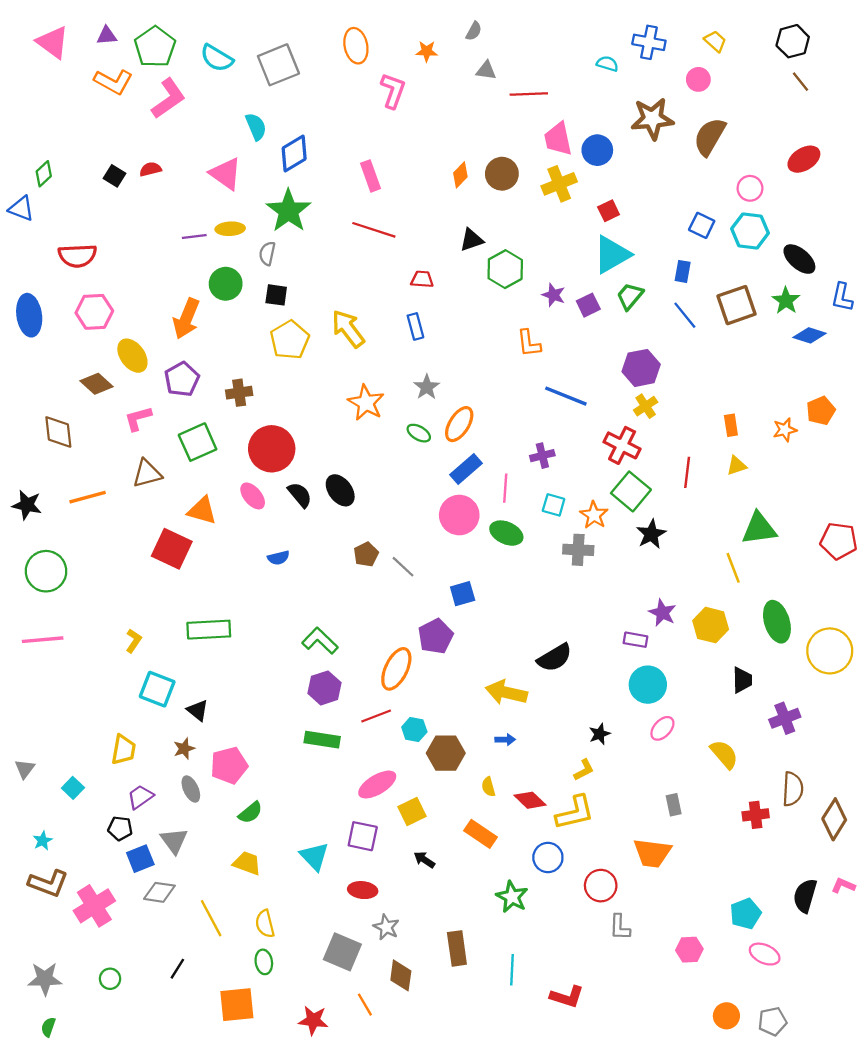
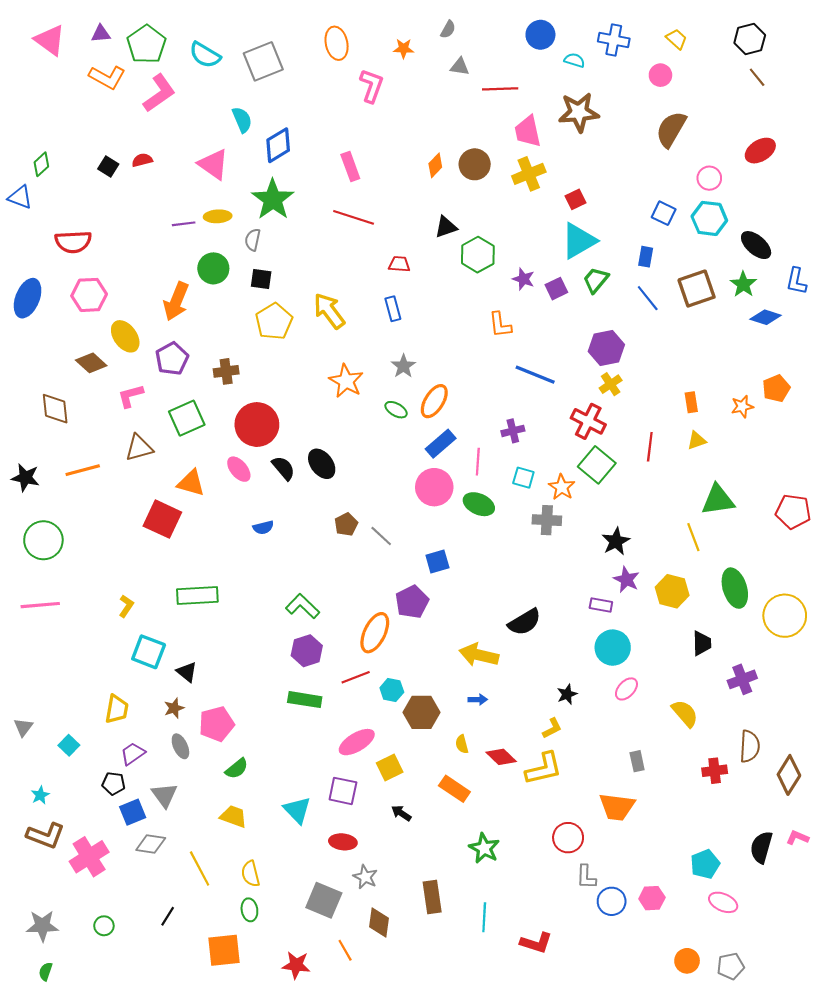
brown star: (652, 119) -> (579, 112), moved
blue circle: (597, 150) -> (540, 35), moved
blue ellipse: (29, 315) -> (28, 298), turned 30
black star: (651, 534) -> (616, 541), moved
blue circle: (548, 858) -> (612, 901), moved

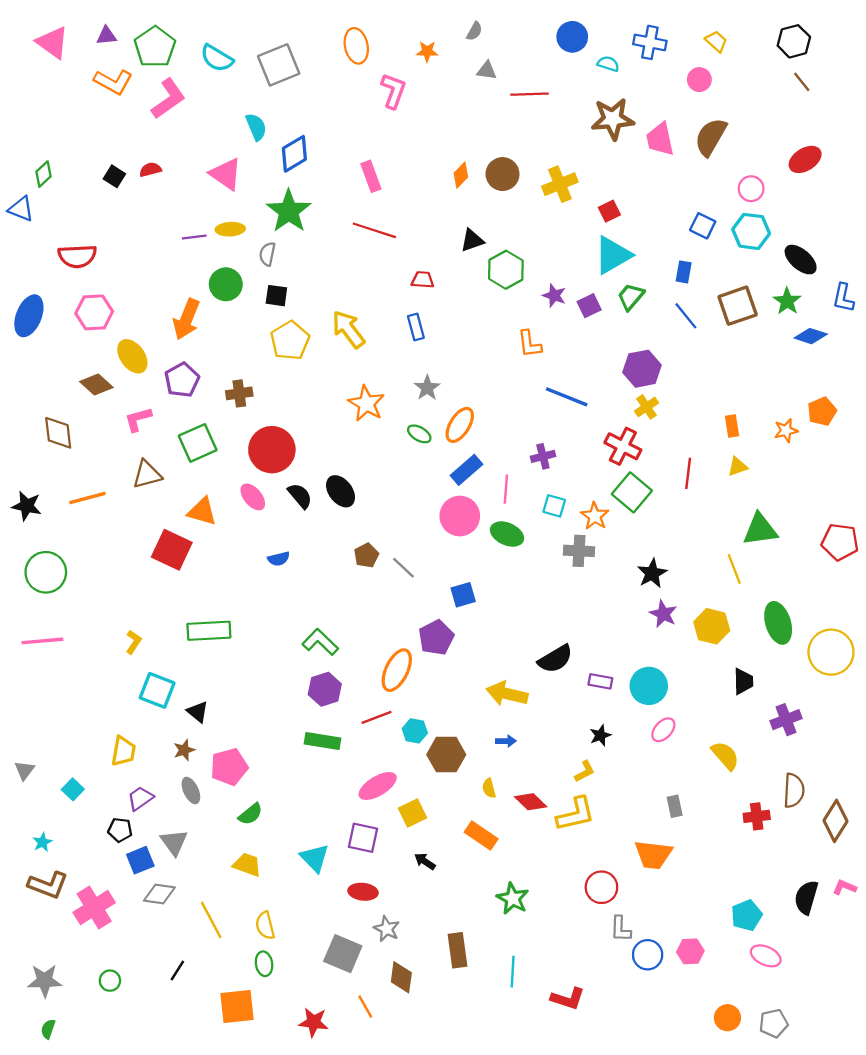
pink trapezoid: (528, 131) -> (660, 139), moved
purple rectangle: (601, 605) -> (600, 681), moved

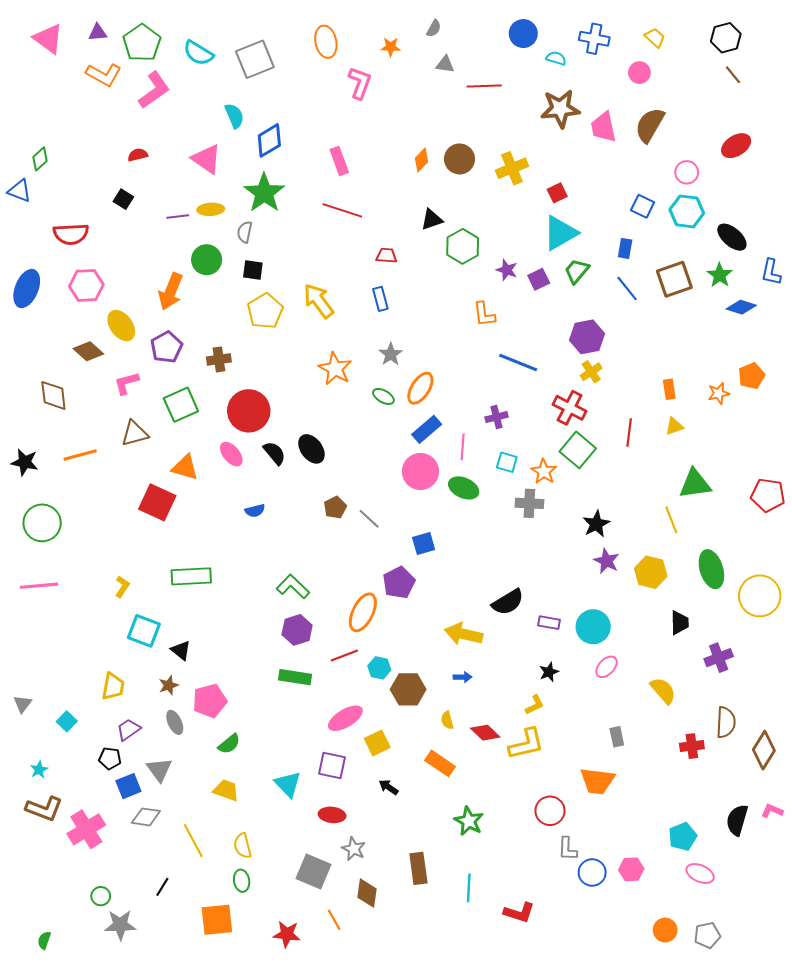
black square: (114, 176) -> (123, 199), moved
gray star: (45, 981) -> (120, 925), moved

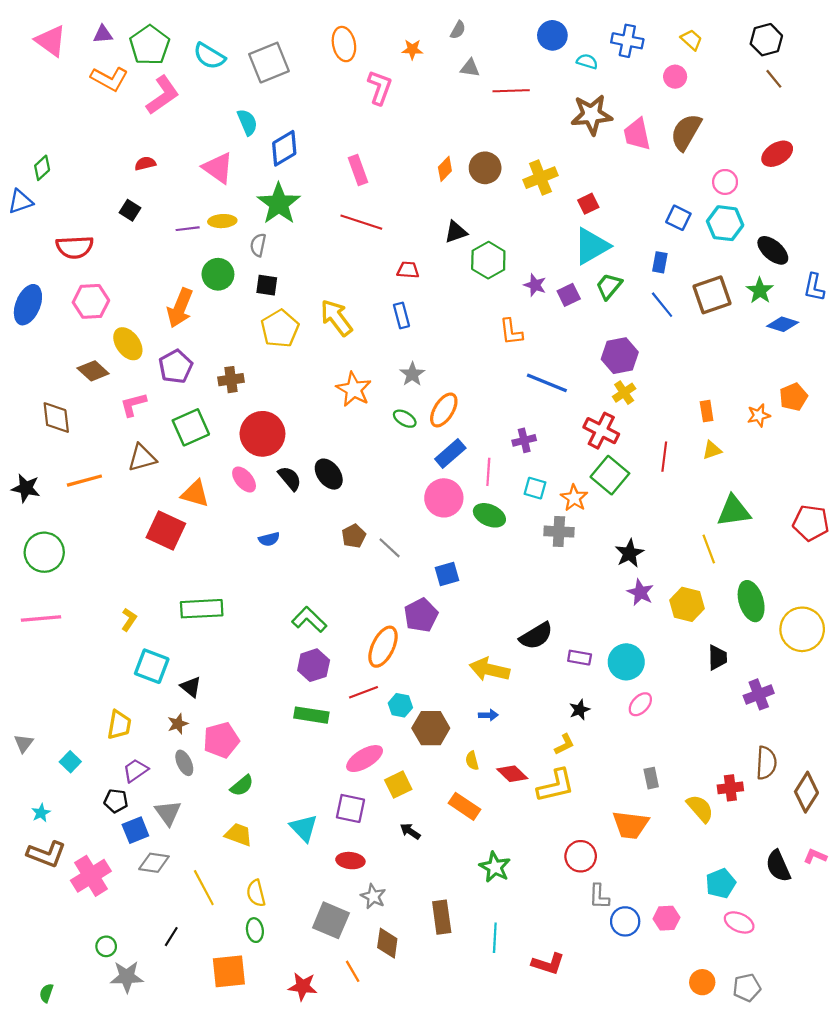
blue triangle: (19, 191) -> (20, 202), turned -40
yellow semicircle: (663, 690) -> (700, 808), moved
black semicircle: (737, 820) -> (778, 866), turned -40

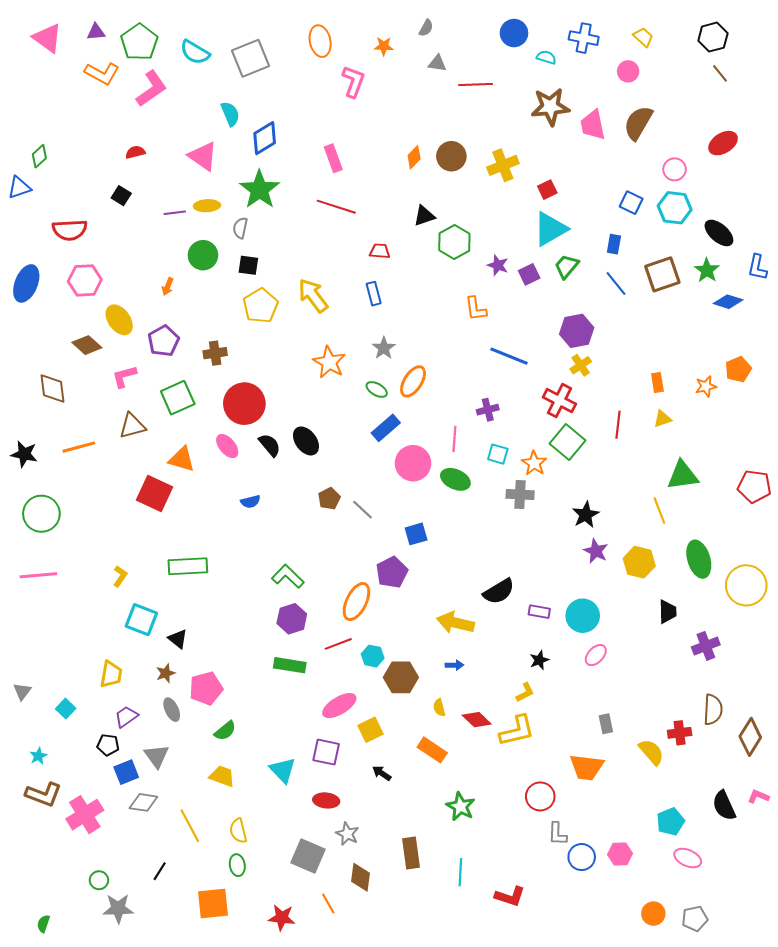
orange arrow: (180, 308) -> (168, 286), size x0.5
blue rectangle: (450, 453) -> (386, 428), moved

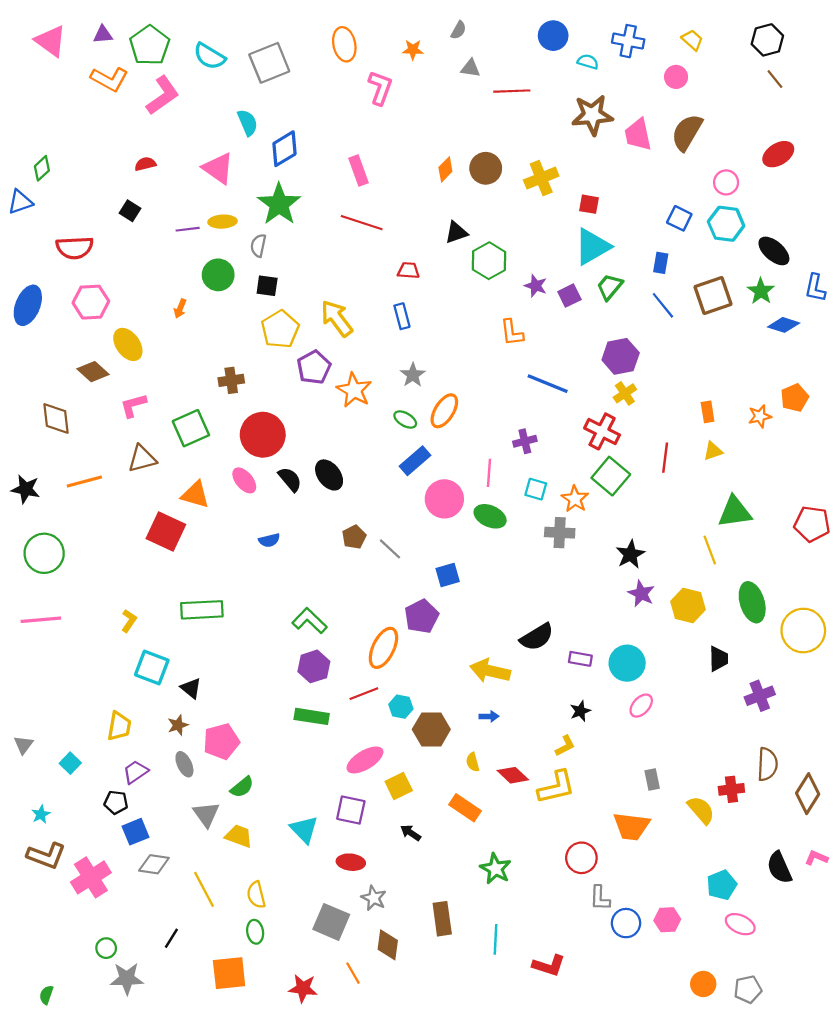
red square: (547, 190) -> (589, 204), turned 36
purple pentagon: (164, 341) -> (314, 367), moved
gray triangle: (157, 756) -> (206, 814), moved

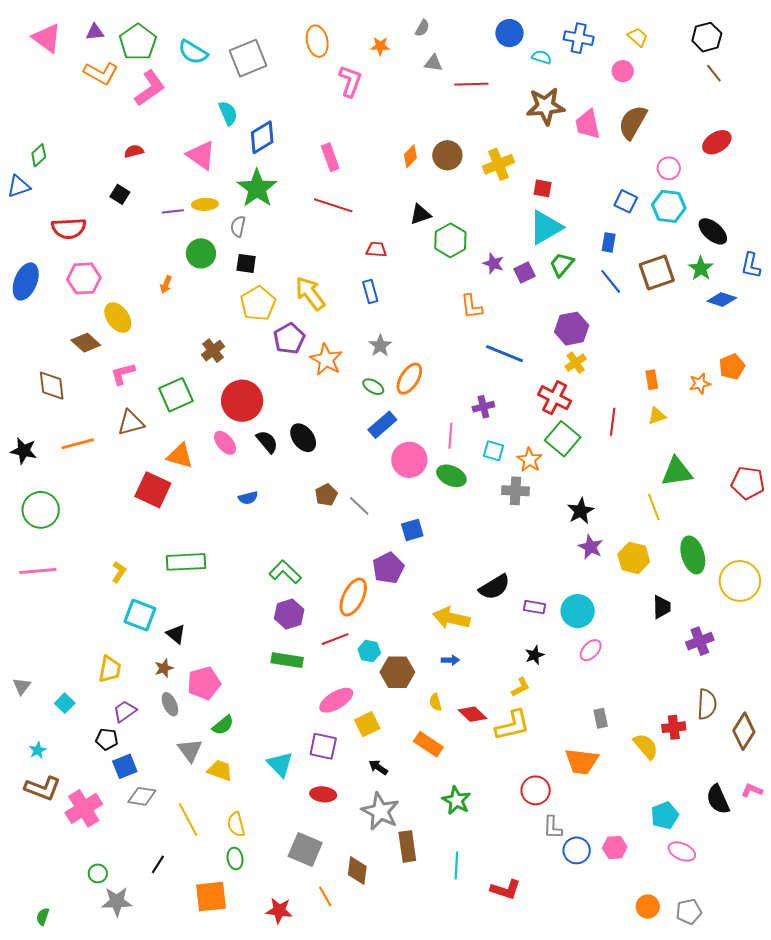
brown cross: (231, 380) -> (213, 351), turned -30
gray star: (374, 898) -> (380, 811), moved, size x1.6

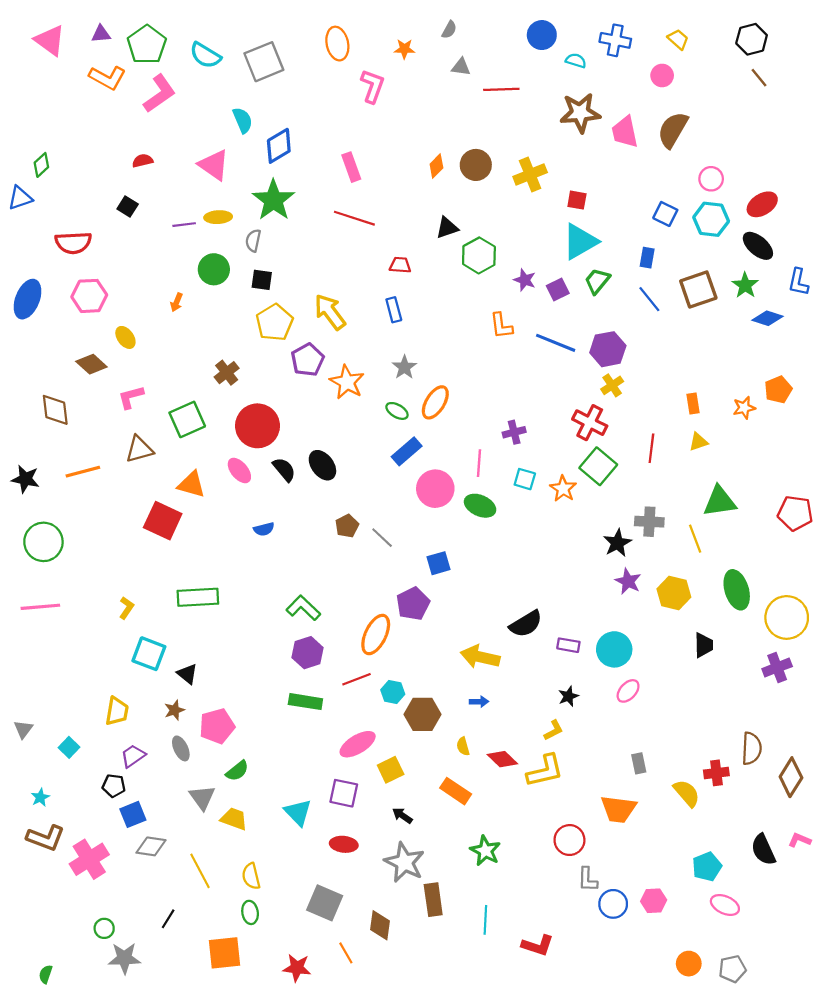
red ellipse: (717, 142) -> (762, 204), moved
yellow ellipse: (118, 318) -> (125, 337), size x0.7
blue line: (504, 354) -> (556, 343), moved
gray cross: (516, 491) -> (649, 522), moved
purple cross: (700, 641) -> (777, 668), moved

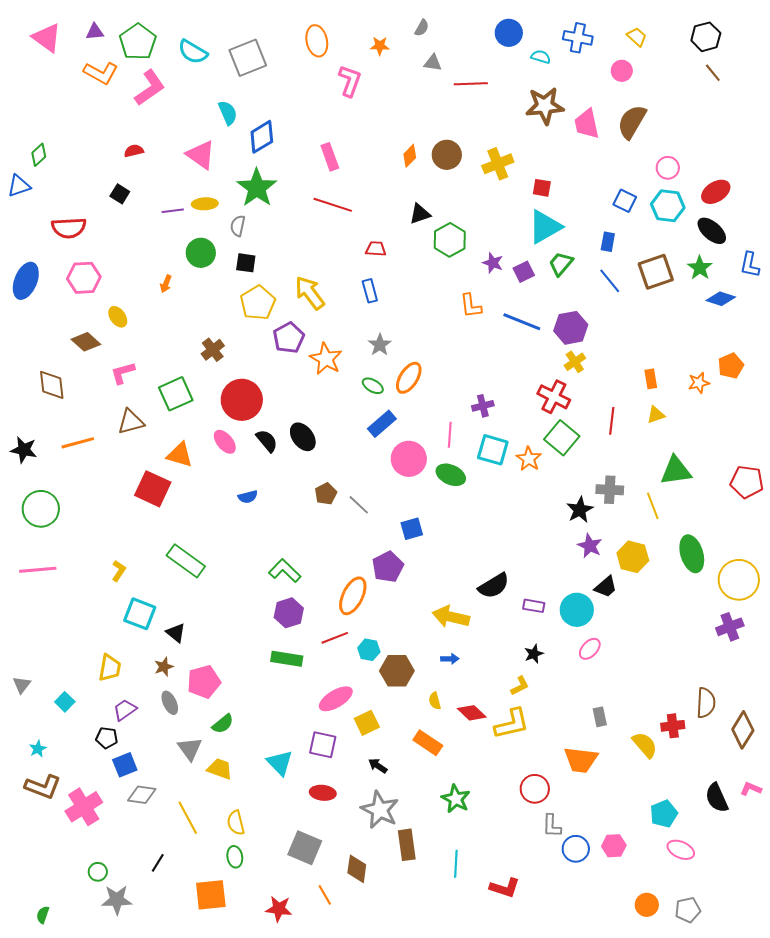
cyan square: (525, 479) -> (493, 450), size x1.5
green rectangle: (198, 597) -> (186, 561), turned 39
black trapezoid: (704, 645) -> (606, 587), moved, turned 50

